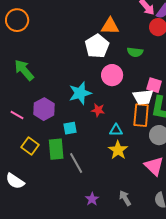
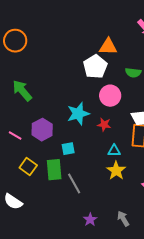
red star: (98, 110) -> (104, 125), moved

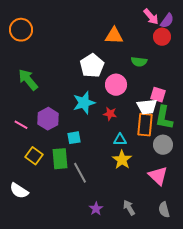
white pentagon: (95, 67) -> (92, 66), moved

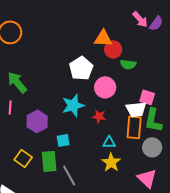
red circle: (162, 37) -> (113, 49), moved
pink line: (21, 125) -> (10, 107), moved, turned 64

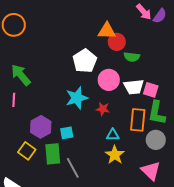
white trapezoid: (136, 109) -> (134, 87), moved
purple hexagon: (37, 121) -> (41, 127), moved

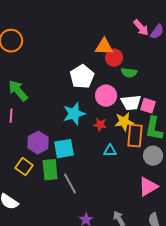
cyan square: (67, 133) -> (64, 149), size x1.5
yellow star: (115, 155) -> (124, 122), moved, turned 30
pink triangle: (151, 171) -> (148, 187), turned 45

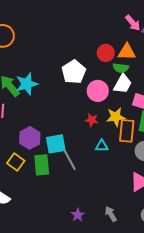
orange triangle: (104, 47) -> (127, 52), moved
white trapezoid: (131, 103) -> (123, 84), moved, turned -55
cyan star: (74, 114) -> (27, 84), moved
gray line: (70, 184) -> (70, 160), moved

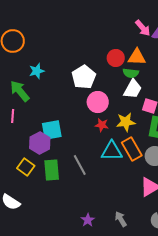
cyan star: (27, 84) -> (37, 71), moved, size x0.7
pink circle: (98, 91) -> (98, 102), moved
orange rectangle: (127, 131) -> (132, 149), moved, turned -35
cyan square: (56, 144) -> (52, 130), moved
cyan triangle: (102, 146) -> (112, 151), size x1.6

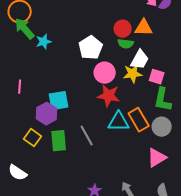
green semicircle: (131, 73) -> (126, 44), moved
green arrow: (20, 91) -> (25, 29), moved
yellow star: (126, 122) -> (133, 74), moved
red star: (102, 125) -> (109, 96), size x1.6

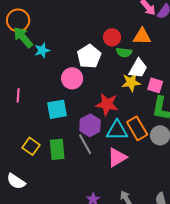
red circle: (123, 29) -> (112, 37), moved
pink circle: (105, 73) -> (72, 78), moved
purple hexagon: (47, 114) -> (90, 125), moved
pink triangle: (157, 158) -> (117, 157), moved

